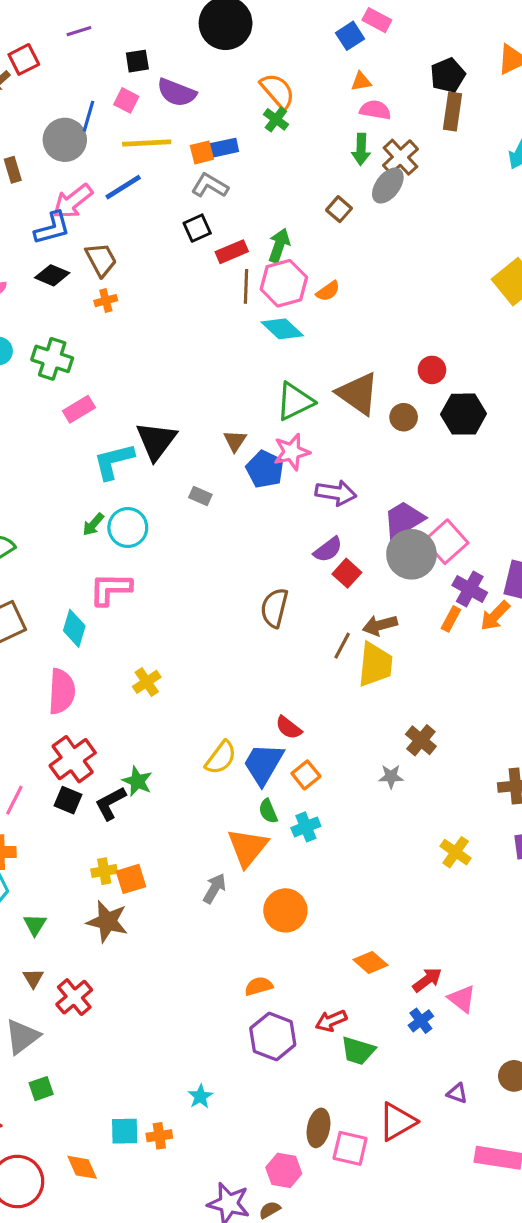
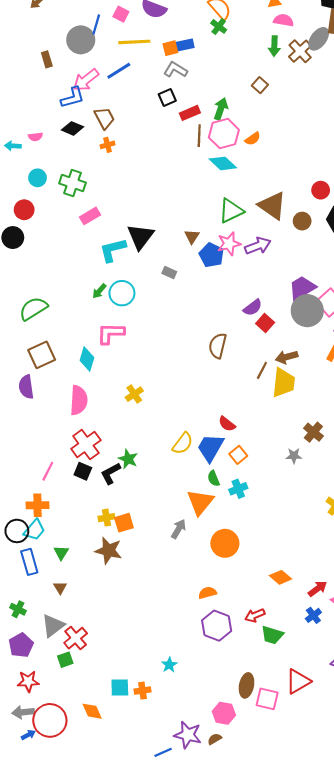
gray ellipse: (388, 186) -> (319, 39), moved
purple arrow: (336, 493) -> (258, 246), moved, turned -30
red cross: (74, 997) -> (76, 638), moved

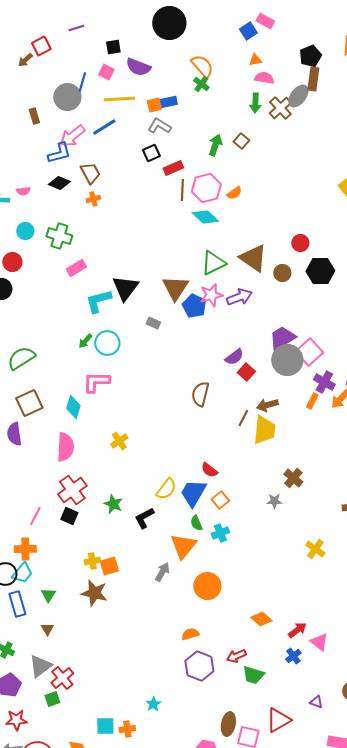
green arrow: (221, 109) -> (215, 145), moved
brown triangle: (192, 237) -> (175, 288), size x1.8
black L-shape: (111, 473) -> (144, 518), moved

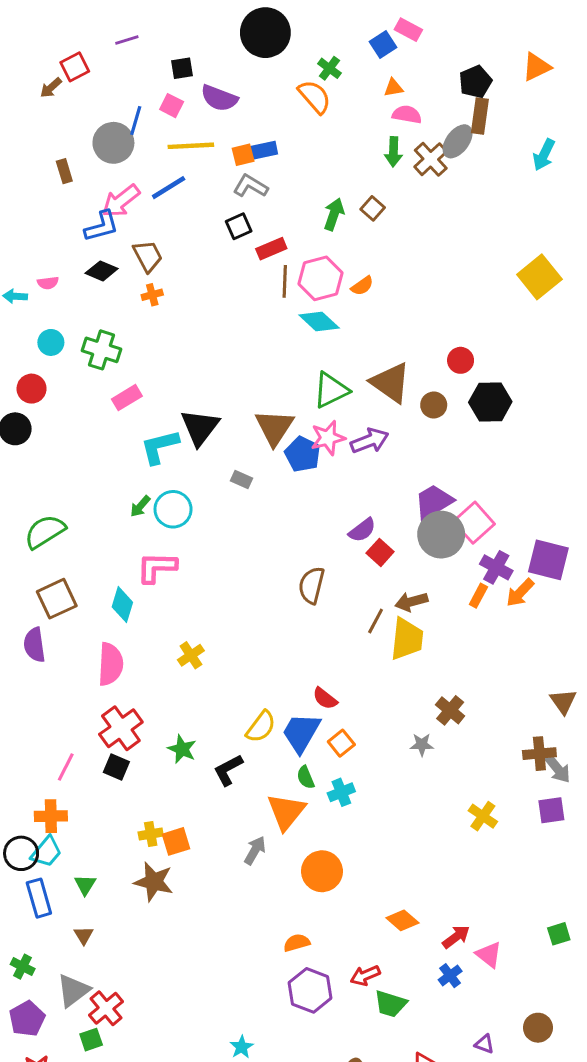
green cross: (201, 84) -> (329, 68), moved

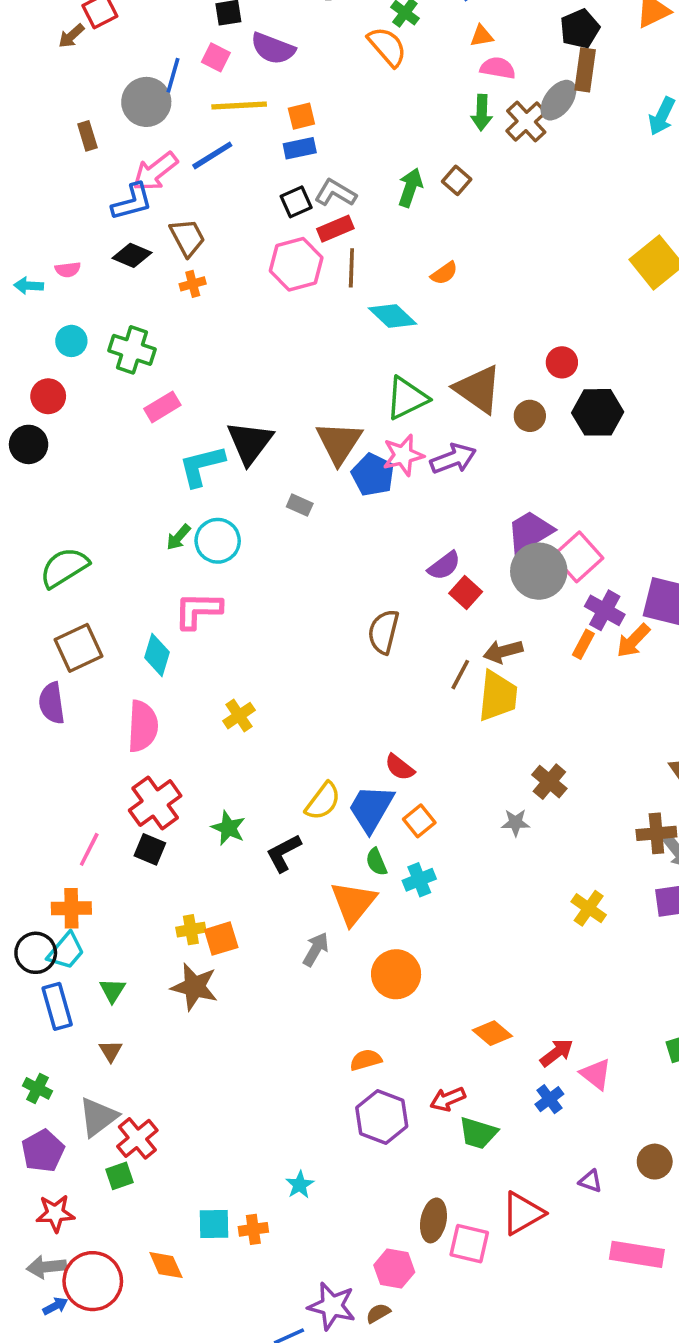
blue rectangle: (264, 150) -> (300, 148), moved
gray L-shape: (250, 186) -> (335, 193), moved
pink hexagon: (320, 278) -> (296, 264), moved

